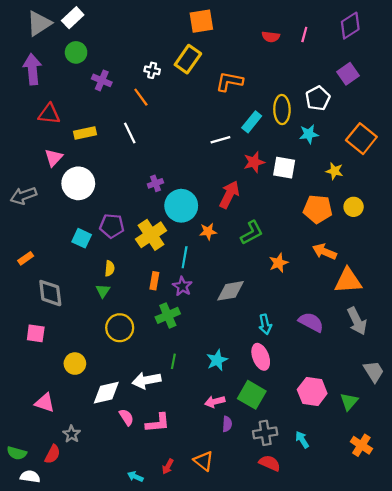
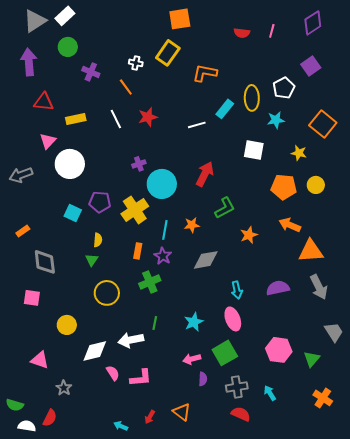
red star: (254, 162) -> (148, 117), moved
orange star: (208, 231) -> (192, 225), moved
purple semicircle: (311, 322) -> (278, 288), turned -40
green square: (252, 395) -> (225, 353), turned 30
red semicircle: (53, 454) -> (50, 418), moved

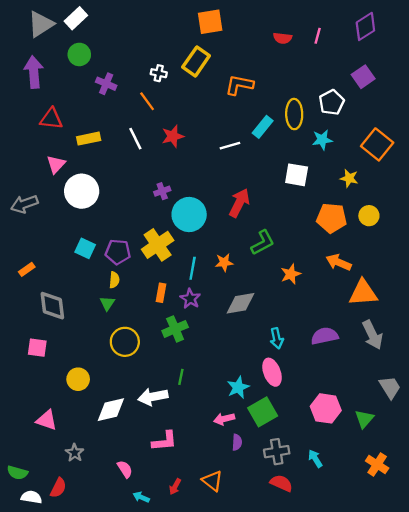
purple pentagon: (100, 202) -> (118, 252), moved
cyan star: (194, 322) -> (238, 387), moved
pink semicircle: (113, 373) -> (125, 469), moved

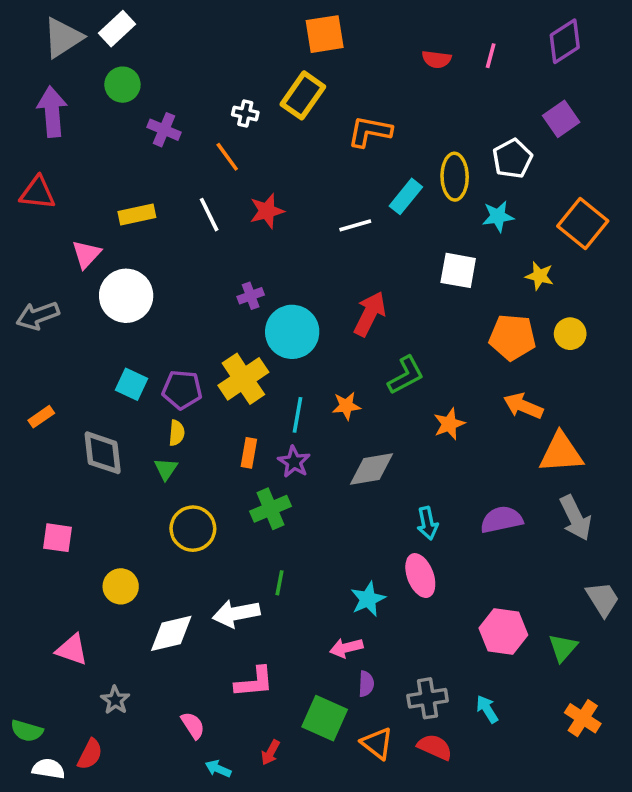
red triangle: (51, 119) -> (38, 193), moved
gray diamond: (52, 306) -> (103, 453), moved
green square: (263, 412) -> (325, 718), moved, turned -36
orange triangle: (212, 481) -> (377, 743), moved

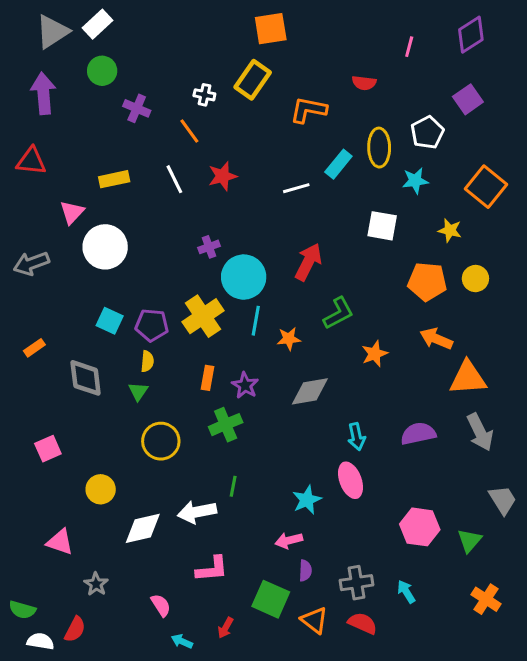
red semicircle: (437, 59) -> (364, 83), moved
cyan line: (298, 415) -> (256, 321), moved
pink square: (57, 538) -> (48, 449), turned -32

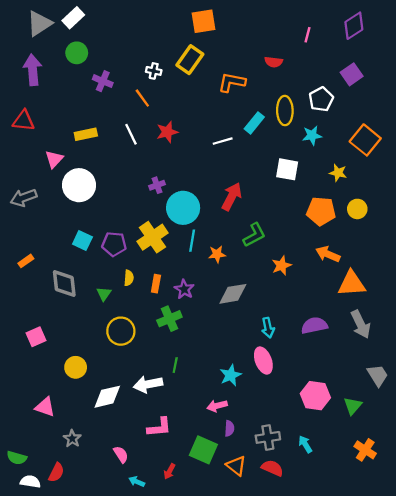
yellow semicircle: (147, 361) -> (129, 278), moved

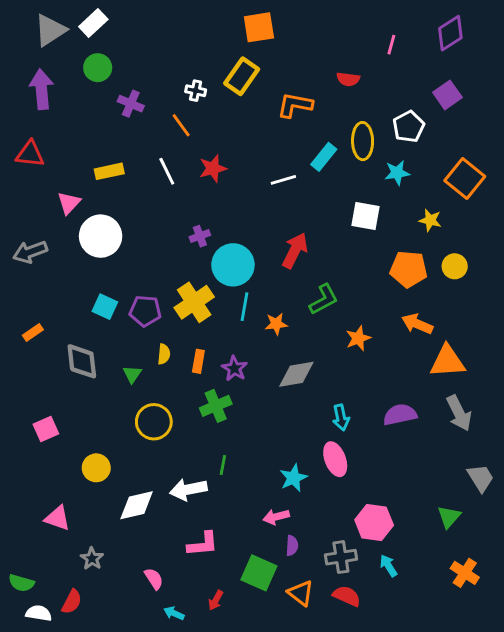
pink hexagon: (315, 396) -> (374, 523), moved

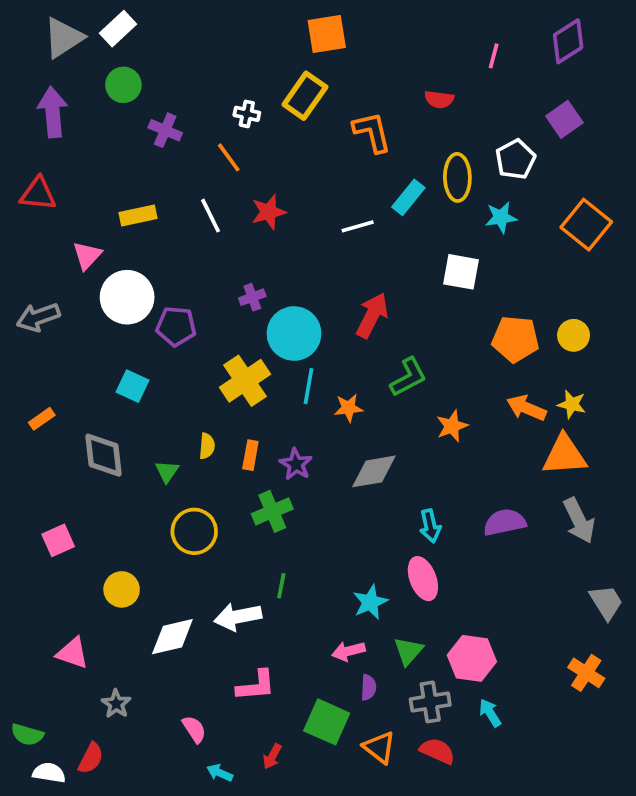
orange L-shape: (295, 105) -> (372, 132), turned 66
yellow star: (430, 220) -> (572, 404), moved
purple pentagon: (145, 311) -> (176, 326), moved
green triangle: (449, 517) -> (408, 651), moved
orange cross: (465, 573) -> (586, 673), moved

